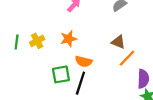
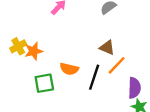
orange star: (69, 39) -> (34, 51), moved
black line: (80, 83) -> (94, 77), moved

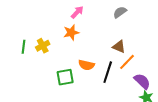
orange star: (34, 51) -> (71, 32), moved
purple semicircle: (134, 88) -> (142, 81), turned -48

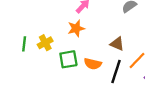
brown triangle: (119, 47) -> (117, 44), moved
green square: (65, 77) -> (68, 59), moved

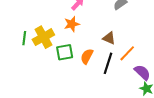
yellow cross: (45, 43) -> (43, 37), size x1.5
orange semicircle: (93, 64) -> (87, 56), turned 105

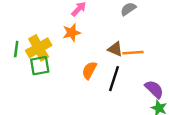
green square: (65, 52) -> (40, 66), moved
orange line: (127, 53) -> (133, 53), moved, turned 42

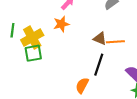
green line: (16, 49) -> (12, 30), moved
orange semicircle: (89, 70) -> (82, 85), moved

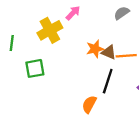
orange star: (61, 24) -> (95, 49), moved
yellow cross: (32, 38) -> (50, 30), moved

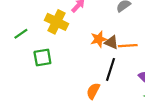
yellow cross: (50, 30) -> (56, 22), turned -35
green line: (12, 43) -> (21, 34), turned 48

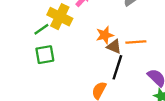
green line: (21, 34) -> (41, 29), moved
brown triangle: (112, 42) -> (114, 47), moved

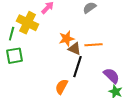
green line: (41, 29) -> (12, 34), turned -40

